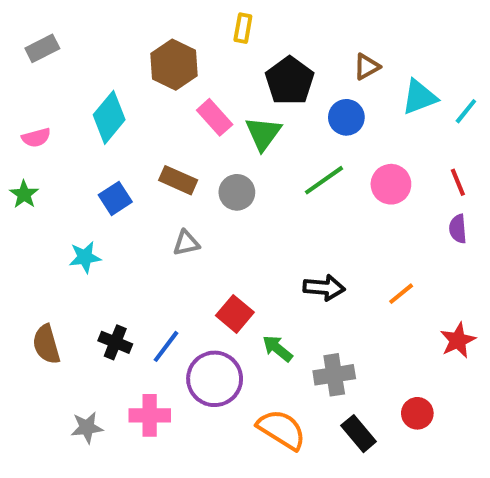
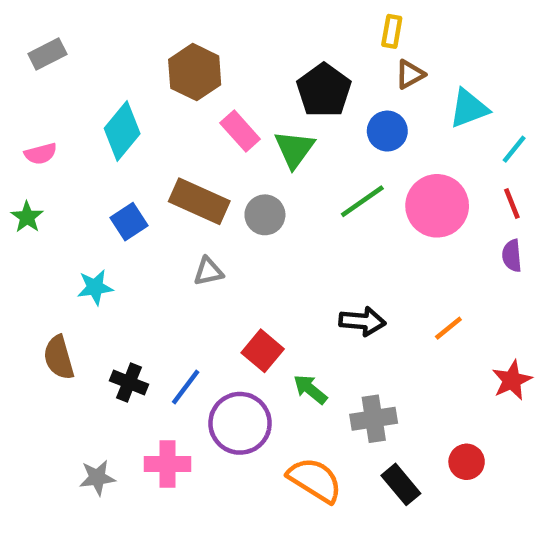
yellow rectangle: (243, 28) -> (392, 31), moved
cyan line: (466, 111) -> (514, 149), moved
brown rectangle: (178, 180) -> (199, 201), size x1.4
pink circle: (391, 184) -> (437, 206), size x1.4
brown semicircle: (46, 344) -> (59, 358), moved

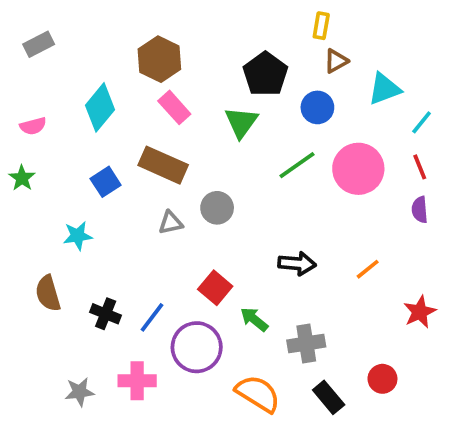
pink rectangle: (240, 131) -> (174, 107), moved
gray circle: (265, 215) -> (217, 208), moved

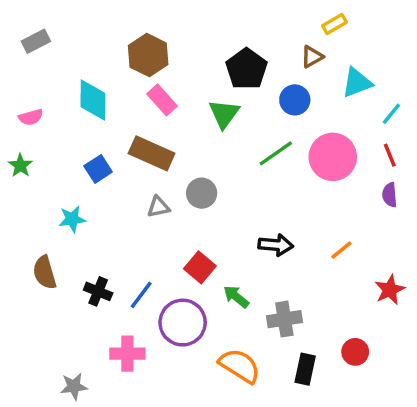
yellow rectangle: (321, 26) -> (334, 24), moved, turned 50
cyan diamond: (100, 107) -> (93, 100), turned -39
gray star: (80, 392) -> (74, 386), moved
black rectangle: (329, 397) -> (305, 369), turned 52

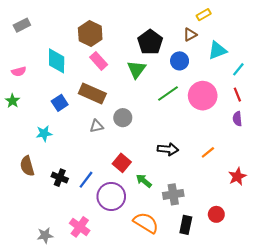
pink cross: (127, 354) -> (80, 227), moved, turned 36

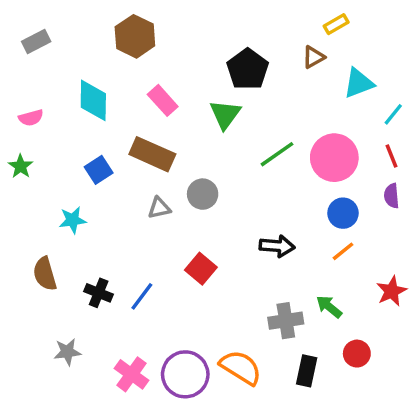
brown hexagon: (90, 34) -> (135, 36), moved
blue circle: (180, 61) -> (343, 213), moved
green arrow: (144, 181) -> (329, 307), moved
purple circle: (111, 196) -> (185, 374), moved
gray star: (45, 235) -> (67, 352), moved

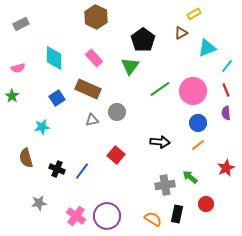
brown hexagon: (135, 36) -> (96, 17), moved
orange semicircle: (241, 367) -> (153, 219), moved, size x0.7

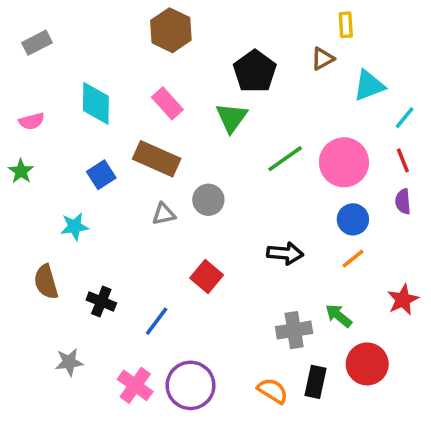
yellow rectangle: (194, 14) -> (346, 25), turned -64
blue line: (82, 171) -> (157, 321), moved
red circle: (206, 204) -> (367, 364), size x1.5

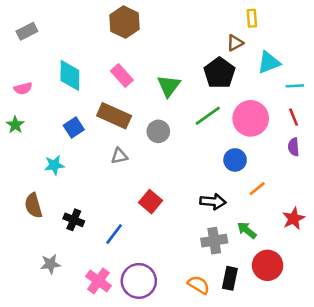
black pentagon: (255, 71) -> (219, 73), moved
cyan line: (405, 118) -> (295, 86), turned 48
gray circle: (208, 200) -> (158, 131), moved
blue circle: (353, 219) -> (235, 160), moved
black arrow: (285, 253) -> (213, 202), moved

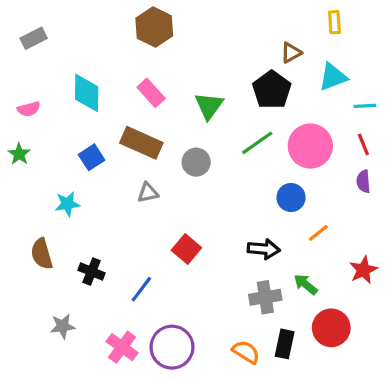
yellow rectangle: (252, 18) -> (334, 22), moved

